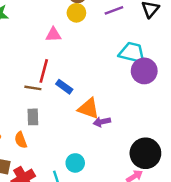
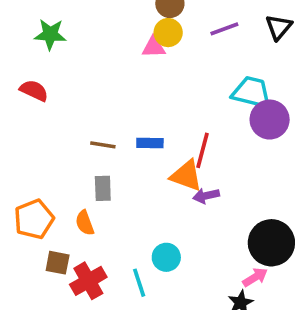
pink triangle: (53, 35) -> (154, 47), moved
red line: (44, 71) -> (203, 150), moved
blue rectangle: (64, 87) -> (150, 143), turned -35

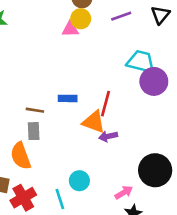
brown line: (103, 145) -> (35, 110), moved
orange semicircle: (85, 223) -> (21, 156), size x1.5
pink arrow: (255, 277) -> (124, 192), moved

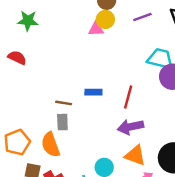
orange triangle: (94, 122) -> (135, 155), moved
purple arrow: (108, 136) -> (130, 127), size x1.5

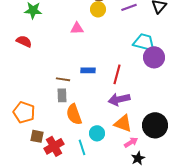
pink triangle: (96, 29) -> (77, 28), moved
orange pentagon: (17, 142) -> (24, 112), turned -30
orange semicircle: (51, 145) -> (74, 114), moved

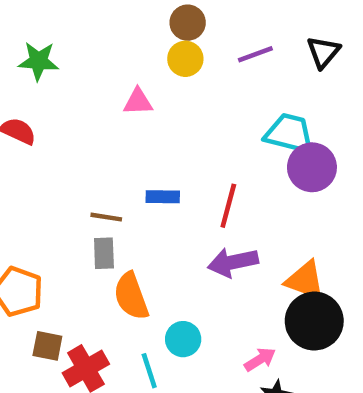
orange triangle: (123, 123) -> (305, 280), moved

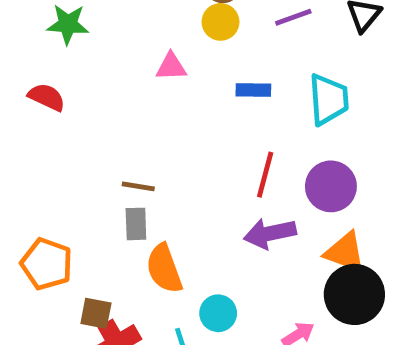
cyan trapezoid: (289, 133) -> (329, 99), turned 72
purple circle: (312, 167) -> (331, 186), moved
blue rectangle: (163, 197) -> (253, 90), moved
brown square: (47, 346) -> (96, 313), moved

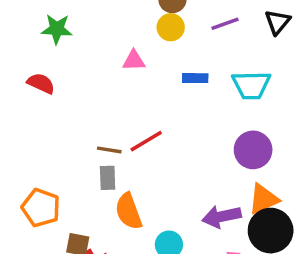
cyan trapezoid: (329, 99) -> (251, 85), turned 93
red line: (265, 175) -> (146, 141), moved, turned 44
purple arrow: (270, 233) -> (221, 217), moved
orange triangle: (345, 252) -> (264, 199), turned -44

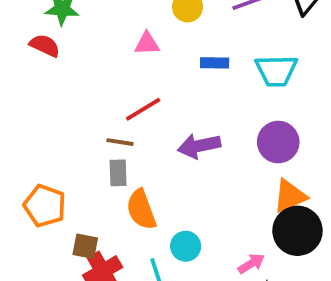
red semicircle: (41, 83) -> (45, 46), moved
red line: (146, 141) -> (143, 109), moved
purple arrow: (221, 217) -> (199, 146), moved

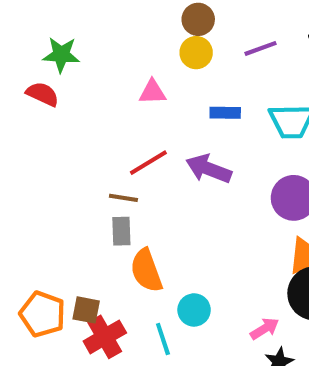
purple arrow: (199, 146) -> (209, 169), moved, turned 33
orange pentagon: (45, 206) -> (43, 314), moved

